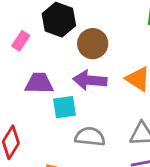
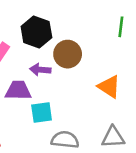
purple arrow: (90, 80) -> (40, 70), moved, size x0.7

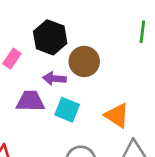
orange triangle: (109, 87) -> (117, 115), moved
cyan square: (42, 113) -> (67, 110), moved, turned 30

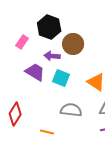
purple trapezoid: (30, 101) -> (35, 72), turned 30

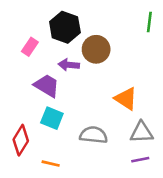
cyan square: (61, 78) -> (52, 118), moved
orange line: (47, 132) -> (51, 164), moved

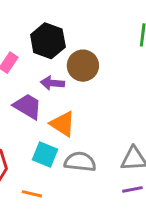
orange triangle: (126, 99) -> (63, 124), moved
cyan square: (52, 118) -> (45, 154), moved

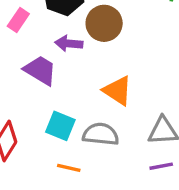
orange triangle: (63, 124) -> (118, 91), moved
orange line: (32, 194) -> (69, 168), moved

